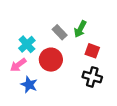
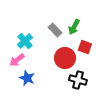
red circle: (51, 60) -> (65, 58), moved
black cross: (92, 77) -> (78, 80), moved

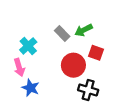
green arrow: (74, 27) -> (84, 30), turned 35
pink arrow: (17, 60) -> (19, 67), turned -70

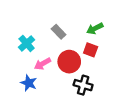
green arrow: (84, 30) -> (95, 29), moved
pink arrow: (19, 67) -> (43, 64), moved, turned 77

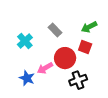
pink arrow: (43, 64) -> (45, 68), moved
black cross: (83, 85) -> (78, 80), turned -36

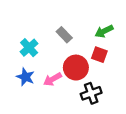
blue star: (27, 78) -> (25, 77), moved

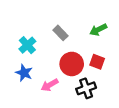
red square: (99, 55) -> (97, 62), moved
pink arrow: (52, 79) -> (50, 85), moved

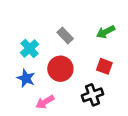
red circle: (72, 64) -> (60, 69), moved
pink arrow: (50, 85) -> (45, 102), moved

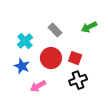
red square: (104, 66) -> (75, 58), moved

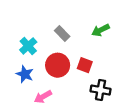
black cross: (78, 80) -> (101, 90), moved, turned 30

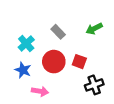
black cross: (101, 90) -> (94, 85), turned -30
pink arrow: (43, 97) -> (40, 91), turned -140

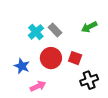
cyan cross: (26, 43) -> (36, 32), moved
pink arrow: (40, 91) -> (38, 86), turned -35

